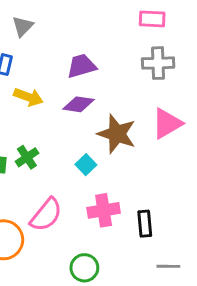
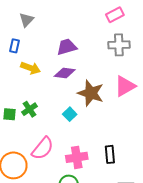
pink rectangle: (152, 19) -> (115, 15), turned -30
pink cross: (104, 210) -> (77, 157), moved

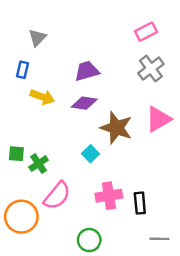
gray cross: (119, 45) -> (151, 69), turned -35
green cross: (30, 109) -> (39, 164), moved
pink cross: (77, 157) -> (109, 196), moved

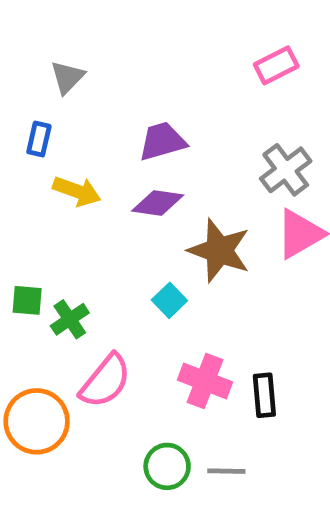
gray cross: (151, 69) -> (286, 170), moved
pink cross: (109, 196) -> (205, 381), turned 30
gray line: (160, 239) -> (226, 471), moved

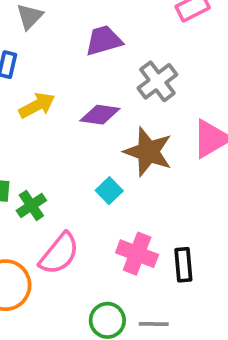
purple trapezoid: (162, 141) -> (104, 41), moved
gray cross: (286, 170) -> (157, 81), moved
yellow arrow: (77, 191) -> (37, 105), turned -48

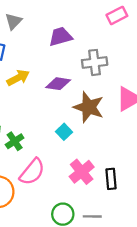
gray cross: (157, 81) -> (95, 62), turned 30
pink cross: (137, 254) -> (82, 172), turned 30

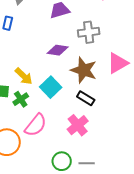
yellow arrow: (18, 78) -> (24, 76), moved, turned 72
cyan square: (64, 132) -> (51, 87), moved, size x1.5
black rectangle: (111, 179) -> (86, 98), moved, turned -54

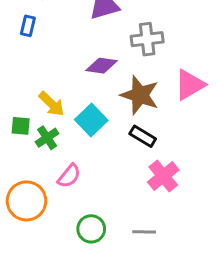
pink semicircle: (36, 125) -> (69, 176), size x0.7
pink cross: (78, 125) -> (163, 176), moved
green circle: (62, 161) -> (91, 229), moved

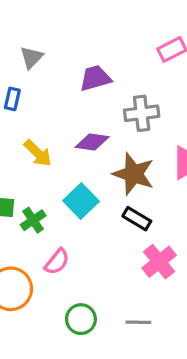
yellow arrow: (51, 104) -> (38, 153), moved

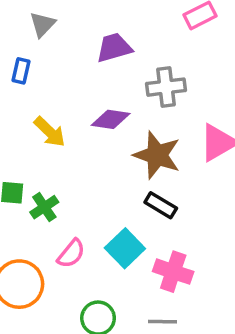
cyan square: (81, 201) -> (125, 248), moved
pink cross: (159, 262) -> (173, 272), moved, turned -32

